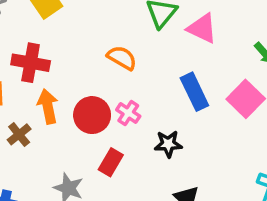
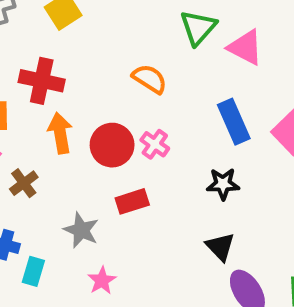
brown cross: (19, 134) -> (24, 183), moved
black star: (168, 144) -> (223, 184), moved
red rectangle: (111, 162) -> (132, 201), turned 40

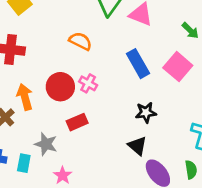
orange arrow: (60, 133) -> (25, 97), moved
black star: (223, 184) -> (146, 112), moved
cyan rectangle: (33, 271) -> (24, 163), moved

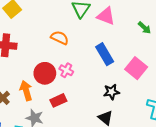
pink square: (178, 67) -> (136, 68), moved
orange arrow: (25, 97) -> (26, 91), moved

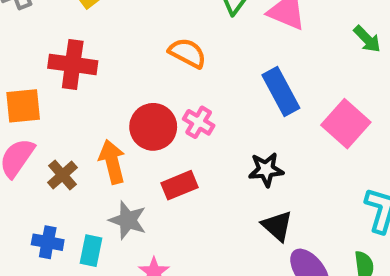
black star: (111, 92) -> (266, 170), moved

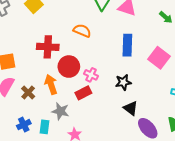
red cross: (73, 64) -> (48, 47), moved
blue rectangle: (281, 92) -> (127, 45), turned 35
pink cross: (199, 122) -> (91, 75), moved
blue cross: (48, 242) -> (24, 125), turned -32

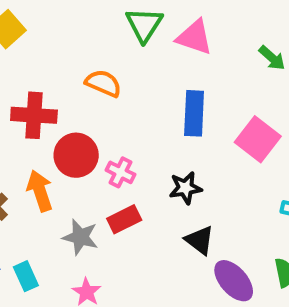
red rectangle: (83, 93) -> (124, 219), moved
gray star: (60, 111) -> (80, 237), moved
cyan rectangle: (44, 127) -> (26, 276), turned -32

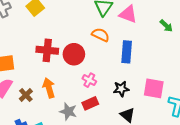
orange semicircle: (103, 83) -> (101, 35), moved
pink square: (258, 139) -> (154, 88), moved, turned -30
red circle: (76, 155) -> (74, 54), moved

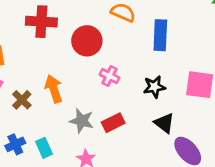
red cross: (47, 50) -> (41, 22), moved
red rectangle: (90, 103) -> (113, 123), moved

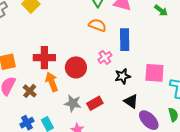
red cross: (41, 22) -> (44, 58), moved
red circle: (87, 41) -> (76, 67), moved
pink cross: (109, 76) -> (105, 57), moved, turned 32

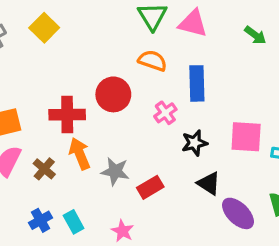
red circle: (76, 67) -> (113, 94), moved
gray star: (73, 103) -> (115, 171), moved

